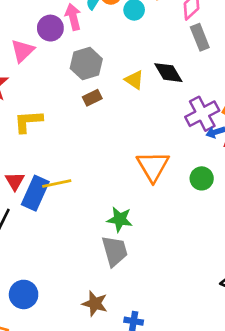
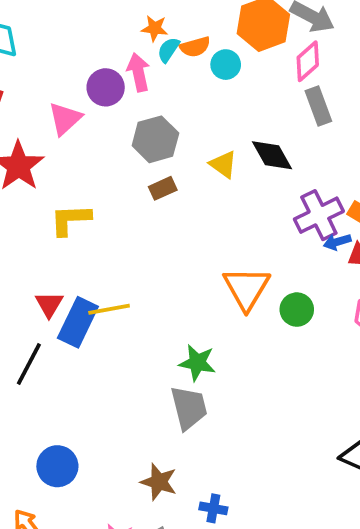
green circle: (202, 178) -> (297, 310), moved

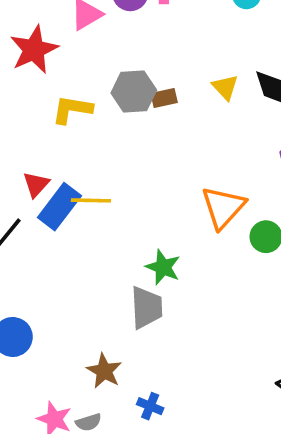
gray hexagon: (155, 139) -> (134, 92), moved

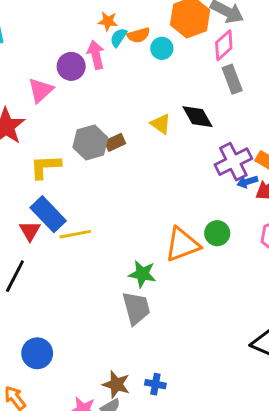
blue rectangle: (59, 207) -> (48, 214), moved, turned -69
orange triangle: (223, 207) -> (182, 245), moved, turned 39
brown star: (104, 371) -> (116, 384), moved

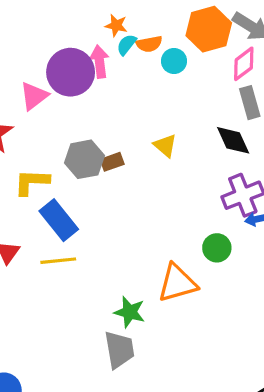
purple circle: (71, 66) -> (71, 72), size x1.5
black diamond: (198, 117) -> (233, 140), moved
blue rectangle: (48, 214) -> (59, 220), moved
green circle: (217, 233) -> (217, 248), moved

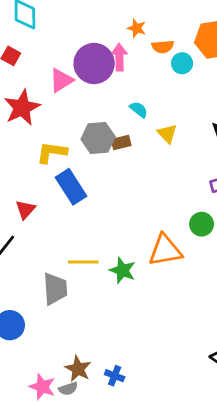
cyan semicircle: (126, 45) -> (139, 109), moved, turned 84
yellow line: (58, 261) -> (83, 262), moved
gray trapezoid: (119, 350) -> (55, 289), moved

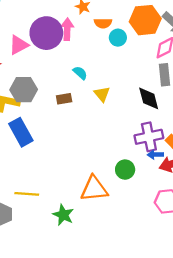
gray hexagon: (98, 138) -> (24, 90), moved
green star: (122, 270) -> (63, 215), moved

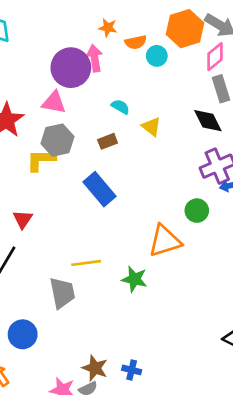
pink triangle: (19, 45) -> (54, 102), moved, turned 50
blue rectangle: (21, 132) -> (99, 189), moved

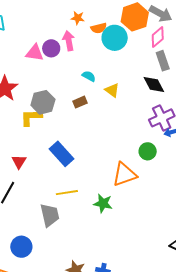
cyan circle: (157, 56) -> (115, 38), size x1.6
purple circle: (71, 68) -> (51, 48), size x0.6
pink triangle: (54, 102) -> (35, 53), moved
blue rectangle: (99, 189) -> (61, 154), moved

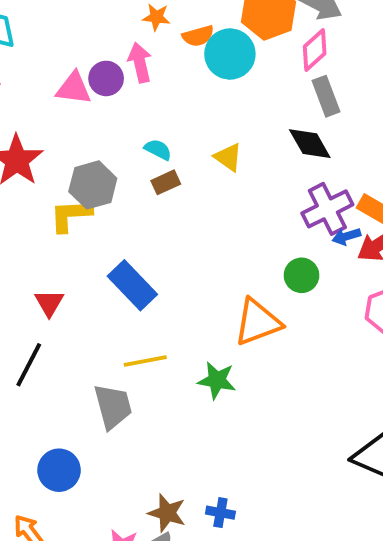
cyan semicircle: (89, 76) -> (158, 150), moved

